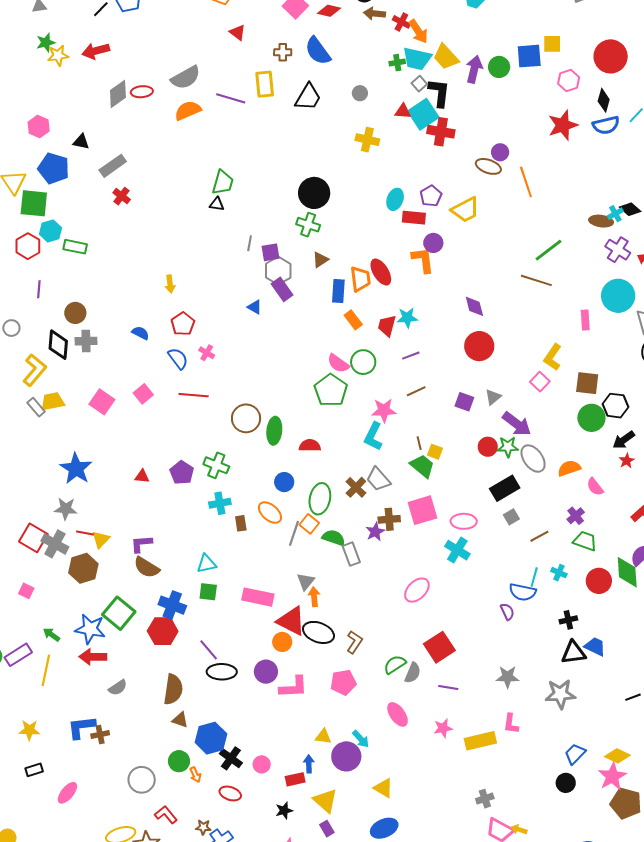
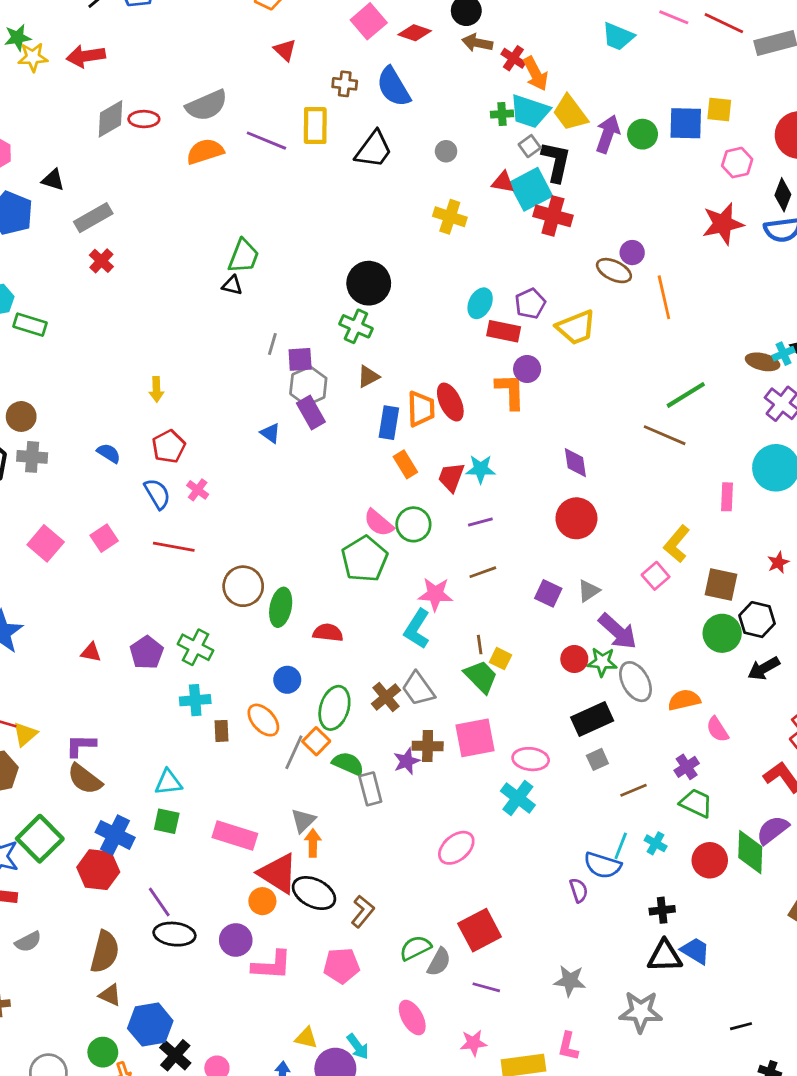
red star: (627, 461) -> (778, 563), moved

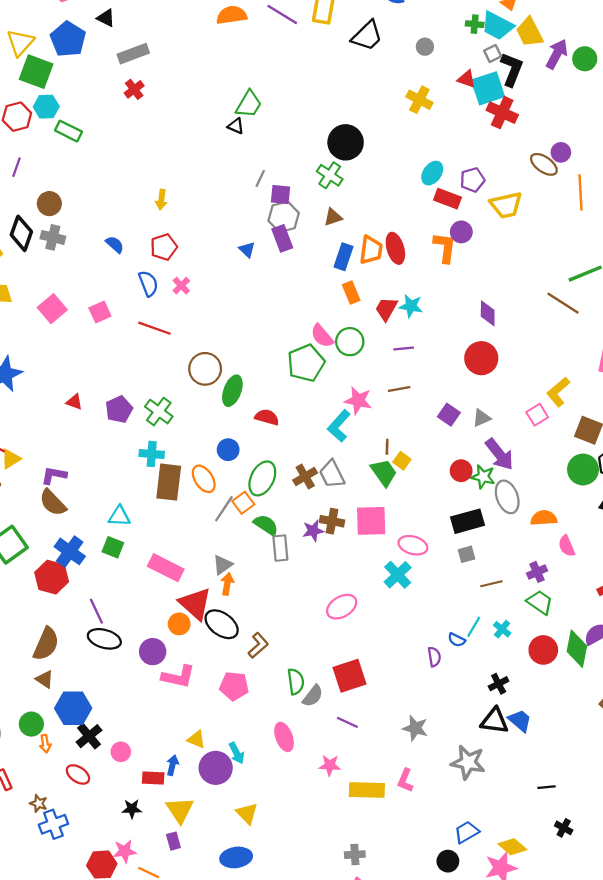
brown rectangle: (222, 731) -> (169, 482), size x2.0
blue semicircle: (602, 865) -> (457, 640), size x0.6
black cross: (662, 910) -> (499, 684), turned -30
green semicircle: (415, 948) -> (296, 682), turned 100

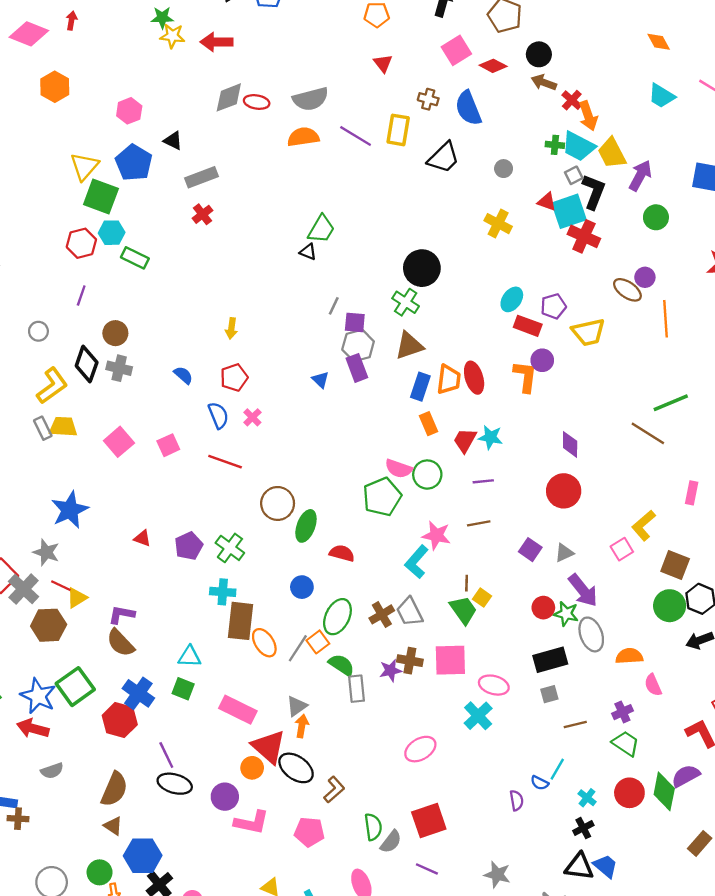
green circle: (585, 59) -> (656, 217), moved
brown triangle: (333, 217) -> (409, 346), size x1.5
pink semicircle: (322, 336) -> (399, 469), turned -30
orange ellipse: (204, 479) -> (264, 643), moved
cyan cross: (502, 629) -> (587, 798), moved

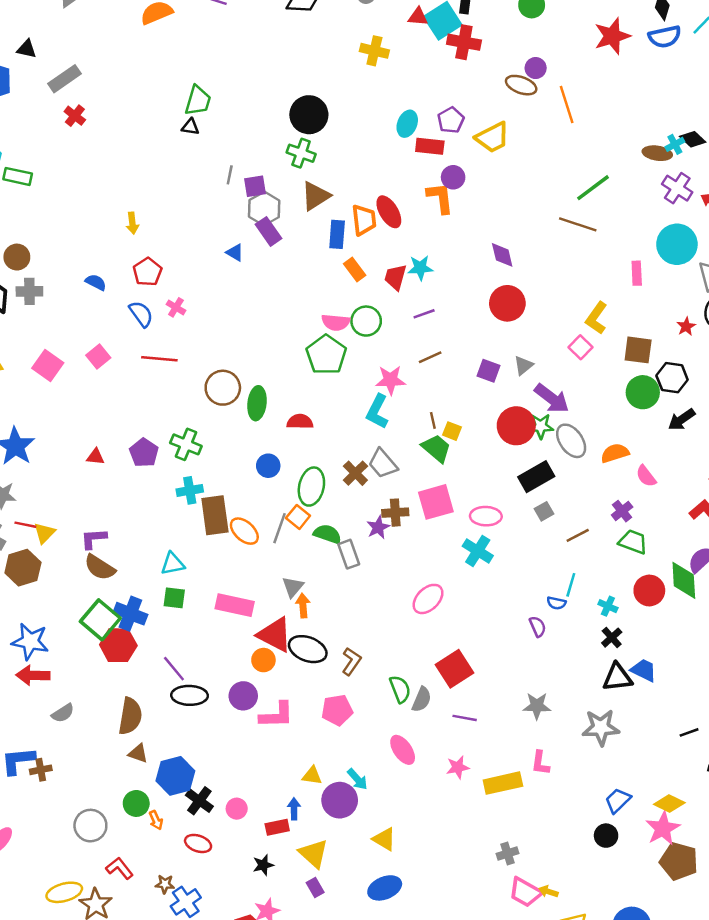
red circle: (543, 608) -> (516, 426), size x1.6
green square: (75, 687) -> (100, 620), moved

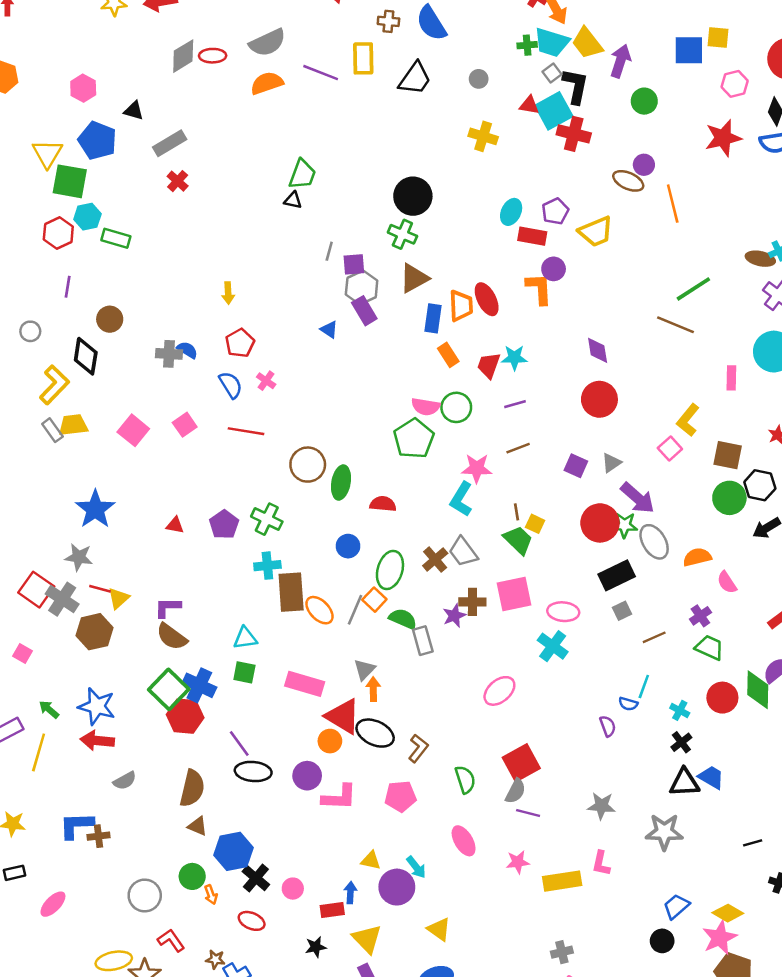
gray cross: (29, 291) -> (169, 354), moved
gray semicircle: (422, 699) -> (516, 791), moved

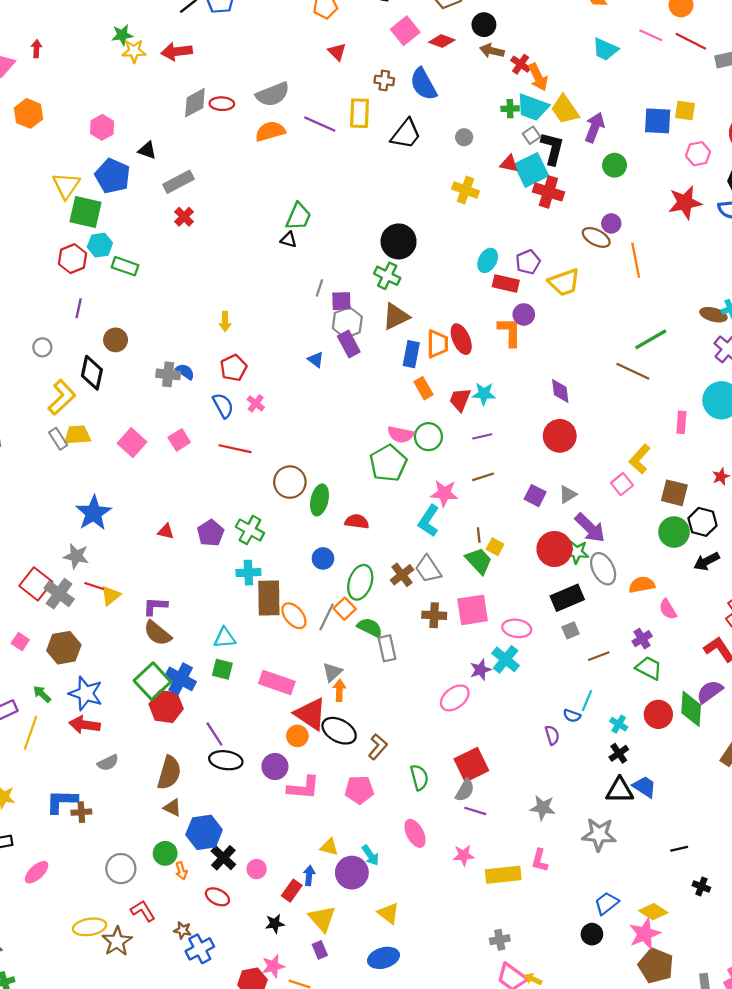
purple star: (454, 616) -> (480, 670), moved
brown hexagon: (94, 632) -> (64, 648), moved
red rectangle: (332, 910) -> (292, 891), turned -50

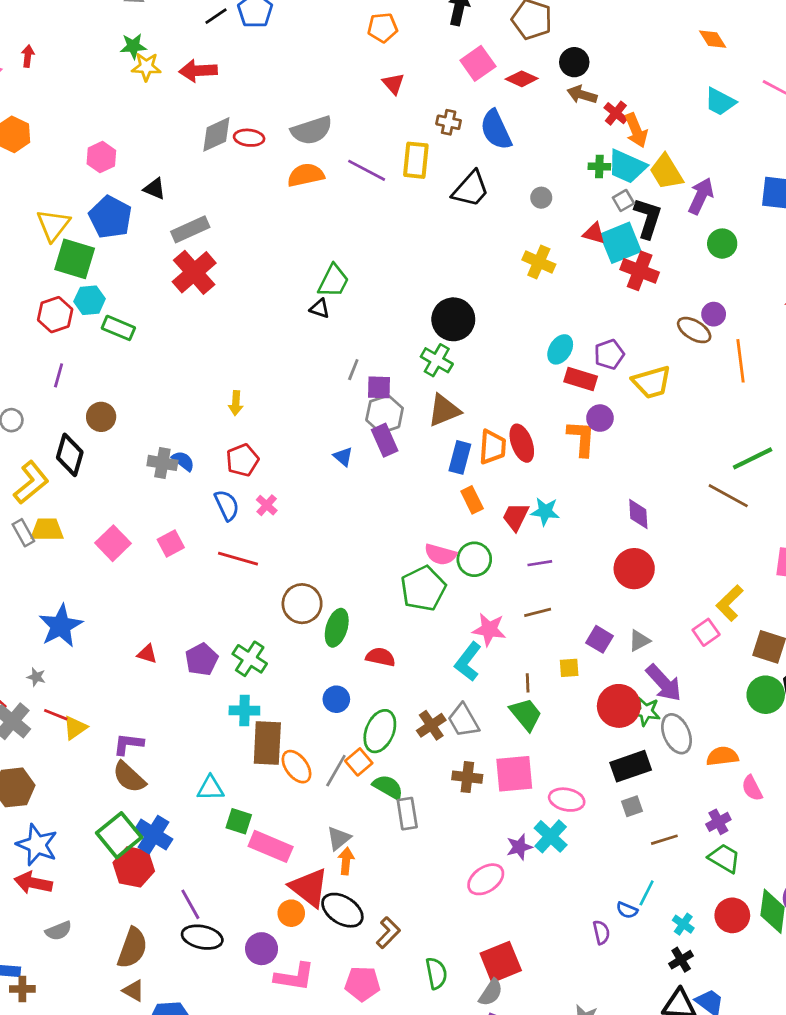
red cross: (184, 217) -> (194, 272), size x1.8
yellow square: (495, 547) -> (569, 668), moved, turned -36
gray star: (76, 556) -> (36, 677), size x0.6
green square: (222, 669) -> (239, 821), moved

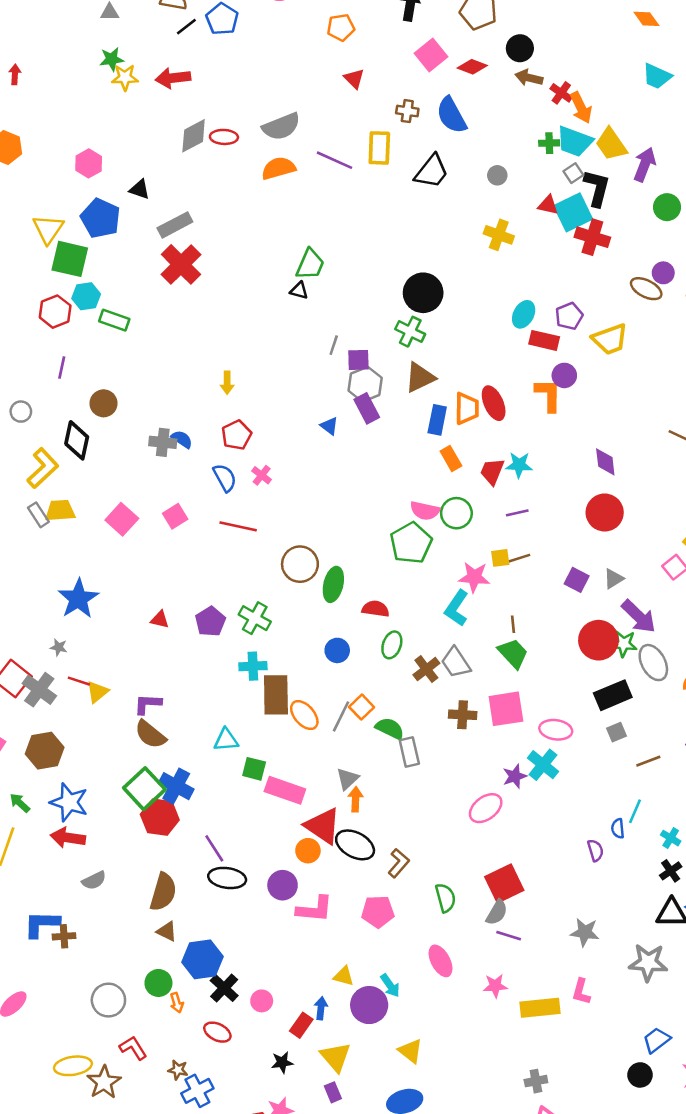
yellow square: (569, 668) -> (500, 558), moved
green ellipse: (380, 731) -> (392, 645), moved, size x0.7
blue semicircle: (627, 910) -> (618, 828), turned 66

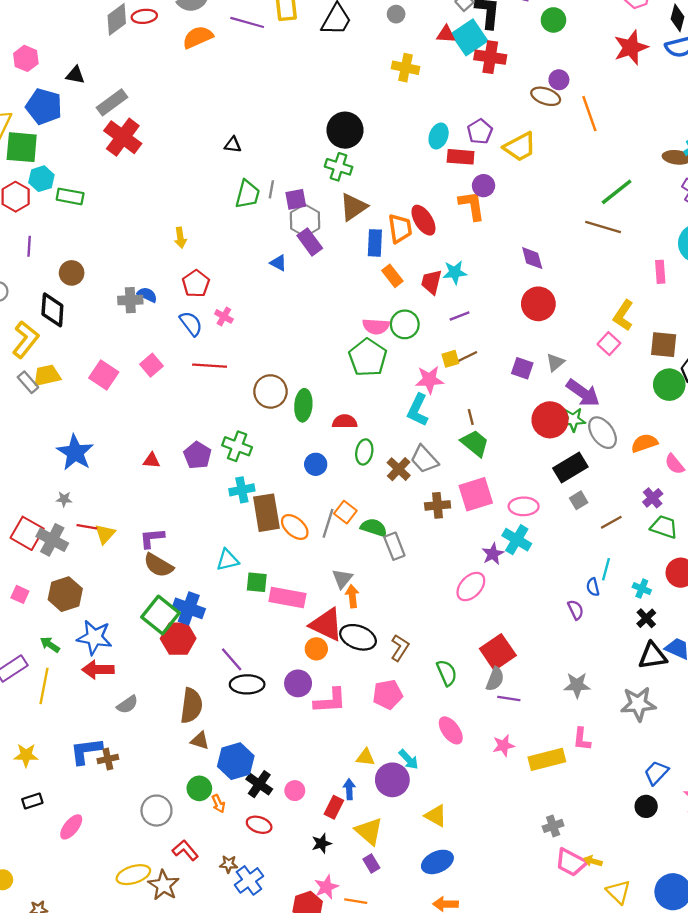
green trapezoid: (310, 264) -> (248, 194), moved

